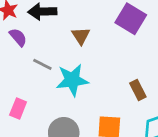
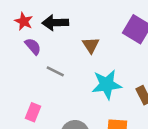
cyan star: (72, 80) -> (107, 85), moved

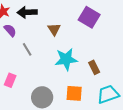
gray line: (55, 71) -> (27, 49), turned 32

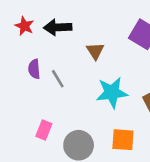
purple semicircle: (10, 30) -> (34, 69), moved, turned -144
pink rectangle: (10, 80) -> (44, 130), moved

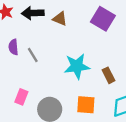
brown triangle: (95, 51) -> (60, 19), moved, turned -35

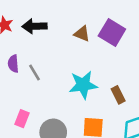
brown triangle: (60, 19) -> (82, 34), moved

